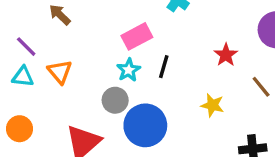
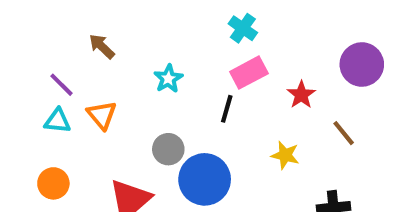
pink rectangle: (137, 36) -> (249, 73), moved
cyan star: (129, 70) -> (168, 79), moved

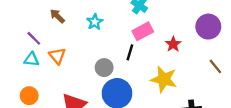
cyan star: (168, 79) -> (95, 22), moved
brown line: (344, 133) -> (215, 66), moved
gray circle: (168, 149) -> (104, 68), moved
yellow star: (285, 155) -> (164, 79), size x1.6

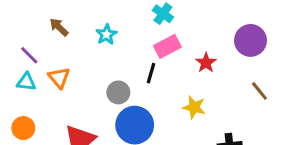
yellow star: (164, 79) -> (194, 107), size x0.7

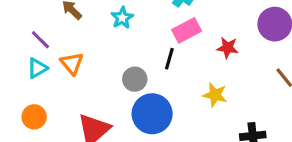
red star: (206, 63) -> (228, 48), turned -30
cyan triangle: (26, 82) -> (37, 68), turned -36

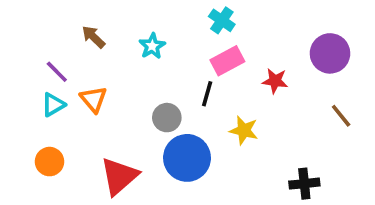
yellow star: (215, 95) -> (244, 130), moved

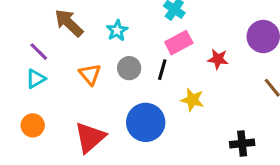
brown arrow: (94, 37) -> (69, 23), size x1.5
orange triangle: (94, 99) -> (90, 74), moved
gray circle: (167, 118) -> (129, 68), moved

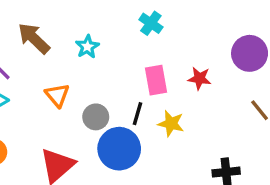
pink rectangle: (179, 43) -> (156, 80), moved, turned -72
gray circle: (129, 68) -> (96, 117), moved
black line: (162, 70) -> (138, 114), moved

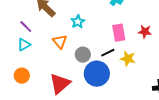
cyan star: (87, 47) -> (78, 22), moved
black line: (138, 114) -> (108, 53), turned 48

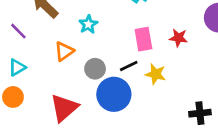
orange triangle: (60, 42) -> (64, 51), turned 35
cyan triangle: (24, 45) -> (17, 67), moved

